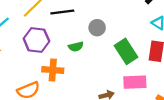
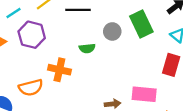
purple hexagon: (36, 40) -> (32, 35), moved
green rectangle: (126, 51) -> (141, 24), moved

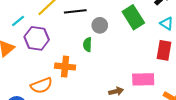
gray circle: (112, 31) -> (100, 25), moved
green semicircle: (87, 48) -> (87, 45), turned 104

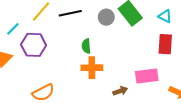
gray circle: (100, 25) -> (106, 17), moved
orange cross: (65, 67) -> (92, 68), moved

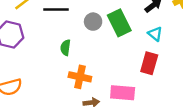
orange cross: (92, 68) -> (80, 77), moved

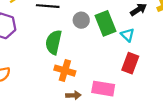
cyan triangle: (155, 34) -> (128, 35), moved
green semicircle: (65, 48) -> (54, 42), size x1.6

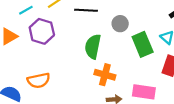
green rectangle: (105, 23) -> (143, 44), moved

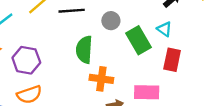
purple hexagon: (42, 31) -> (26, 60), moved

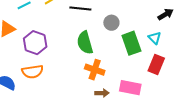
green semicircle: (84, 50) -> (85, 43), turned -30

